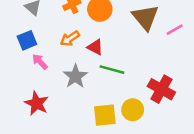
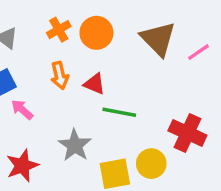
orange arrow: (70, 39) -> (60, 75), turned -66
gray star: (75, 76) -> (75, 145), moved
red star: (37, 103) -> (22, 166), turned 30

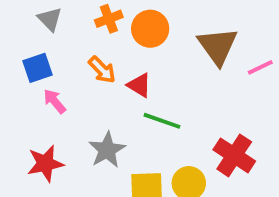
orange arrow: (60, 75) -> (102, 70), turned -40

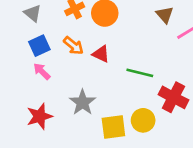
brown triangle: (218, 46) -> (165, 15), moved, size x0.6
blue square: (37, 68) -> (39, 46), moved
green line: (162, 121) -> (140, 73), moved

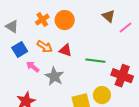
pink arrow: (42, 71) -> (33, 67), moved
gray star: (82, 102) -> (54, 76), moved

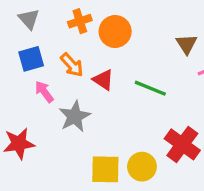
green line: (95, 61) -> (150, 88), moved

